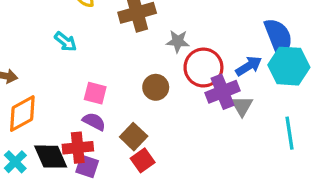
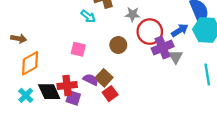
cyan arrow: (66, 42) -> (88, 16), moved
purple semicircle: (94, 122) -> (91, 80), moved

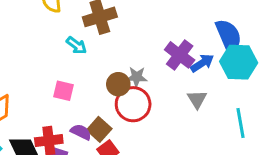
gray star: (133, 14) -> (137, 77), moved
red circle: (150, 32) -> (133, 104), moved
purple cross: (163, 47) -> (180, 55), moved, turned -30

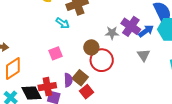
gray star: (137, 77) -> (112, 33), moved
pink square: (63, 91) -> (55, 53), turned -32
purple semicircle: (81, 132) -> (68, 80), turned 64

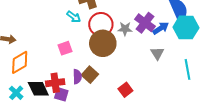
brown circle: (91, 47) -> (103, 43), size x1.6
red circle: (102, 60) -> (101, 24), moved
red square: (87, 92) -> (125, 90), moved

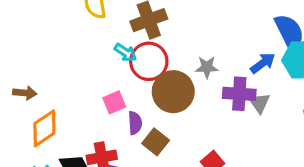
purple cross: (145, 23) -> (239, 94), moved, turned -30
red circle: (101, 24) -> (149, 61), moved
purple semicircle: (77, 77) -> (135, 123), moved

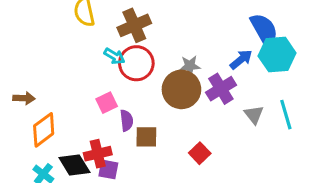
brown circle: (173, 92) -> (181, 89), moved
purple cross: (239, 94) -> (221, 89), turned -32
gray triangle: (259, 103) -> (254, 115), moved
brown square: (156, 142) -> (146, 137), turned -35

